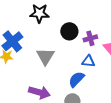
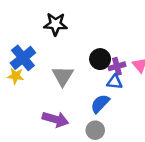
black circle: (69, 31) -> (100, 59), moved
purple cross: (90, 38) -> (117, 66), moved

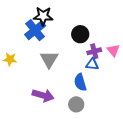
blue cross: (23, 58) -> (35, 30), moved
black circle: (100, 59) -> (80, 34), moved
blue semicircle: (100, 104) -> (80, 82), turned -60

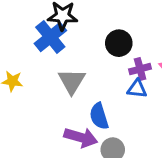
blue semicircle: (80, 82) -> (99, 116), moved
purple arrow: (43, 95) -> (81, 137), moved

